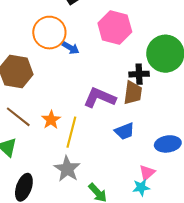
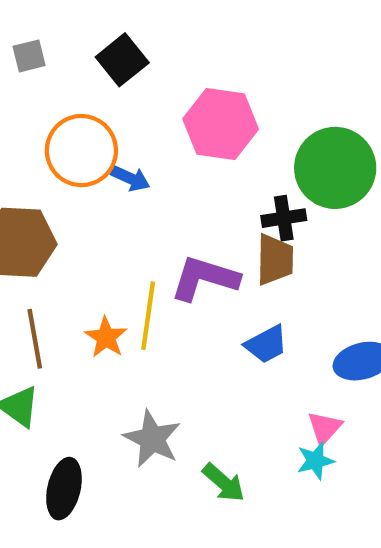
brown line: (18, 117) -> (35, 339), turned 48
yellow line: (71, 132) -> (148, 316), moved

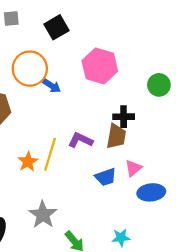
green circle: (335, 168) -> (159, 85), moved, size x0.6
purple L-shape: (205, 278) -> (80, 140), size x0.7
pink triangle: (325, 428) -> (133, 168), moved

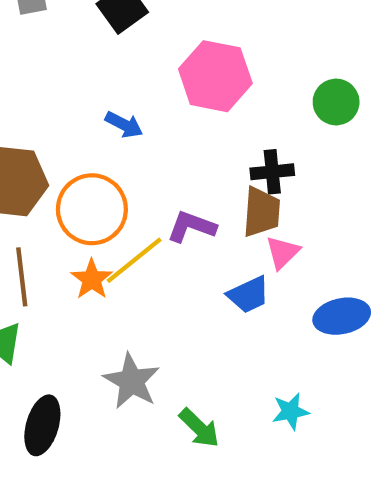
orange circle: (30, 69) -> (92, 209), moved
yellow line: (50, 154) -> (134, 260), turned 40
pink triangle: (133, 168) -> (283, 252), moved

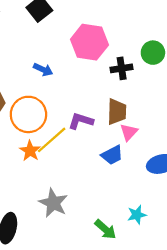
black cross: (272, 172) -> (122, 68), moved
green arrow: (199, 428) -> (105, 229), moved

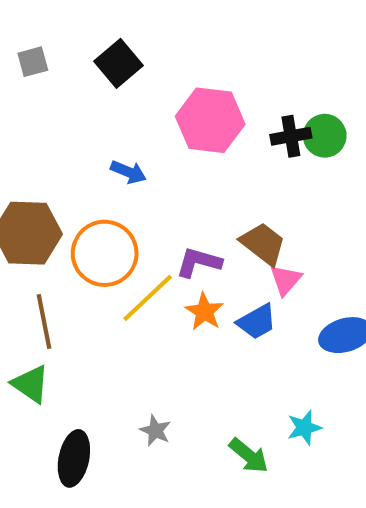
black cross: (122, 68) -> (291, 136), moved
brown trapezoid: (117, 112) -> (263, 244), turned -52
orange star: (30, 151) -> (204, 312), moved
gray star: (53, 203) -> (155, 431), moved, size x0.6

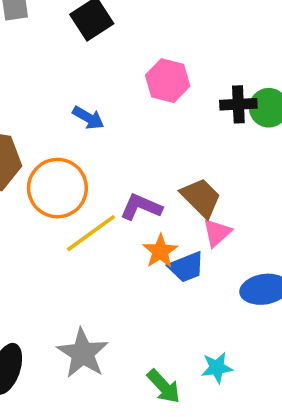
pink hexagon: (210, 120) -> (168, 81), size x0.7
orange star: (204, 312) -> (160, 251), moved
gray star: (155, 431) -> (83, 353), size x1.8

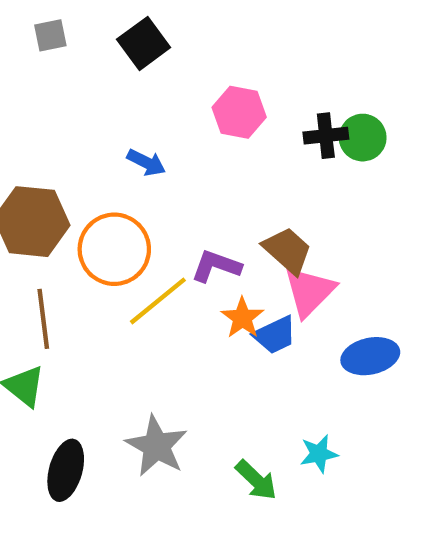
pink triangle: (217, 233) -> (309, 292), size x1.5

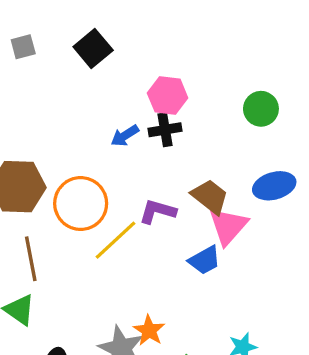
black cross: (326, 136) -> (165, 130), moved
blue arrow: (146, 163) -> (125, 136), moved, turned 124
orange star: (242, 318) -> (149, 330), moved
blue ellipse: (370, 356) -> (274, 186), moved

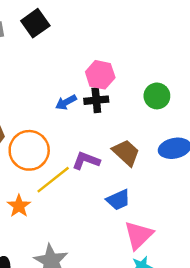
black square: (93, 49) -> (35, 23), moved
green circle: (261, 109) -> (157, 96), moved
pink triangle: (228, 226) -> (138, 235), moved
orange star: (149, 330) -> (19, 206), moved

